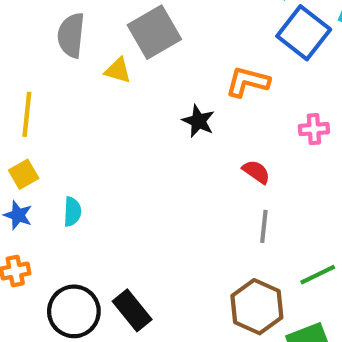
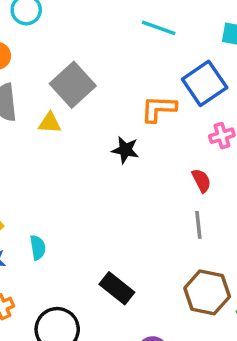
blue square: (304, 33) -> (205, 83), moved, turned 30
red semicircle: (256, 172) -> (201, 181), moved, turned 40
black rectangle: (132, 310) -> (117, 288), moved

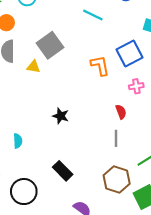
cyan line: (159, 28) -> (93, 15), moved
orange L-shape: (159, 109) -> (100, 66), turned 70
black star: (125, 150) -> (61, 116), moved

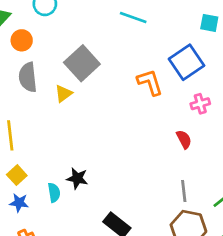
yellow triangle: (33, 67) -> (63, 94), turned -40
black star: (61, 116) -> (77, 178), moved
gray line: (116, 138) -> (184, 191), moved

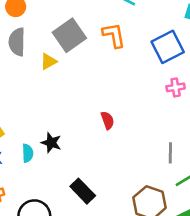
orange L-shape: (150, 82) -> (114, 35), moved
red semicircle: (184, 139) -> (107, 120), moved
gray line: (184, 191) -> (170, 153), moved

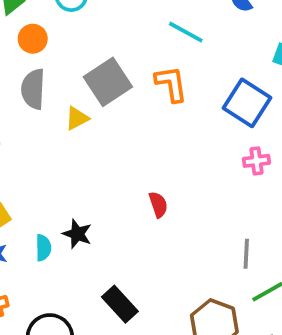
blue square: (168, 47) -> (247, 103), turned -32

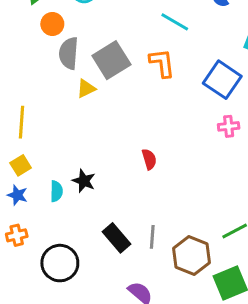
gray semicircle: (33, 89) -> (69, 53), moved
gray line: (246, 254) -> (152, 237), moved

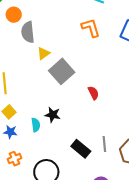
gray square: (111, 60) -> (62, 71), moved

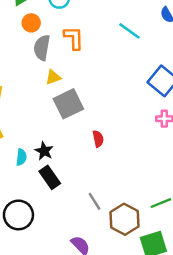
orange L-shape: (91, 28) -> (74, 38), moved
gray line: (104, 144) -> (95, 201), turned -42
black rectangle: (81, 149) -> (50, 177), moved

